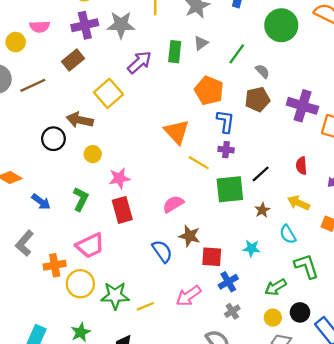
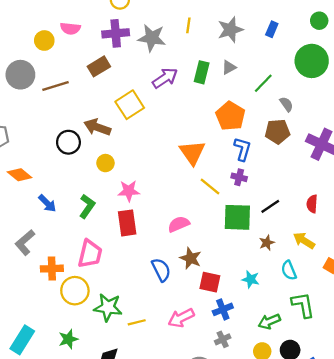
pink trapezoid: (90, 246) -> (90, 254), turned -60

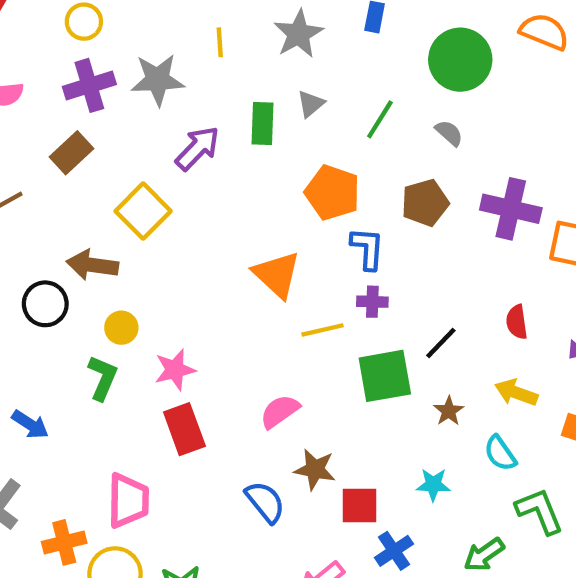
gray semicircle: (286, 104) -> (449, 133), moved
yellow line: (210, 187) -> (323, 330), turned -40
green L-shape: (87, 206) -> (103, 378), moved

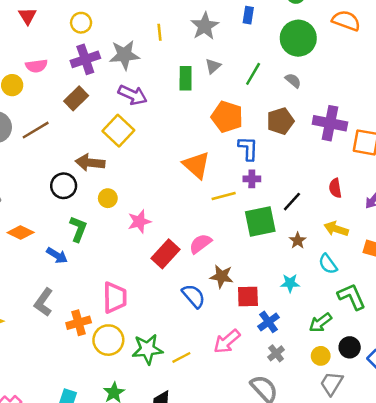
purple arrow: (198, 148) -> (133, 95), moved, turned 72
green L-shape: (103, 378) -> (78, 229), moved
red rectangle: (184, 429) -> (165, 254), moved, turned 64

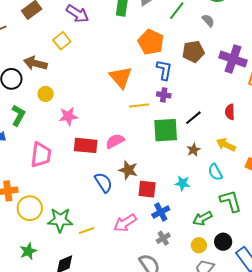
yellow square: (118, 131) -> (62, 41), size x0.7
red rectangle: (165, 254) -> (86, 145), turned 45
pink trapezoid: (115, 298) -> (41, 155), moved

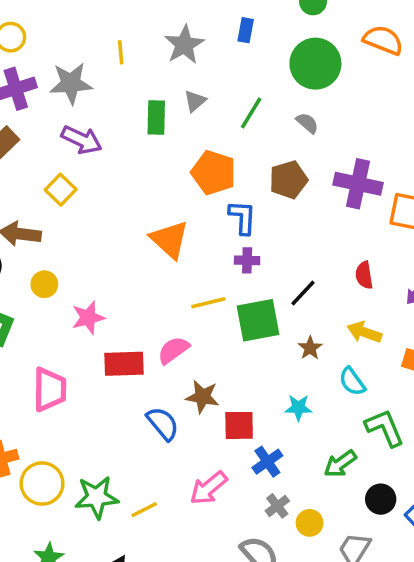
yellow line: (139, 105) -> (208, 303), moved
yellow circle: (199, 245) -> (310, 523), moved

